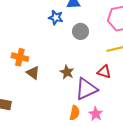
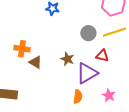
gray circle: (81, 31) -> (88, 33), moved
pink star: (96, 114) -> (109, 95), moved

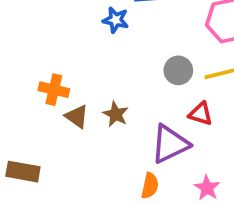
brown star: (67, 59) -> (116, 114), moved

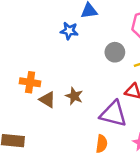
gray circle: (178, 70) -> (115, 52), moved
purple triangle: (170, 144) -> (113, 114), turned 44

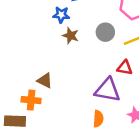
orange cross: (30, 82) -> (31, 100), moved
brown star: (74, 96) -> (71, 36), moved

